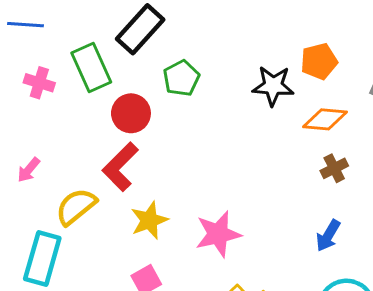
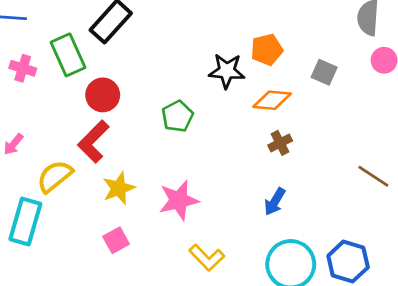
green pentagon: (181, 78) -> (177, 116), moved

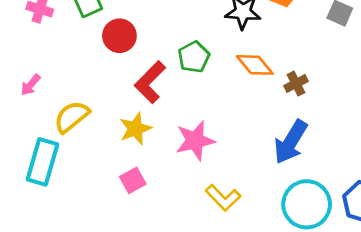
orange diamond: (272, 100) -> (255, 65), moved, turned 45
red L-shape: (93, 142) -> (150, 82), moved
blue arrow: (275, 202) -> (291, 142), size x1.6

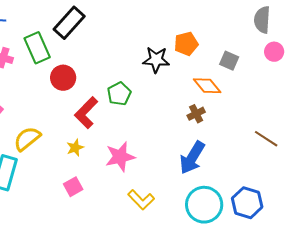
orange diamond: (255, 65) -> (207, 86), moved
yellow star: (135, 129) -> (75, 148), size x0.7

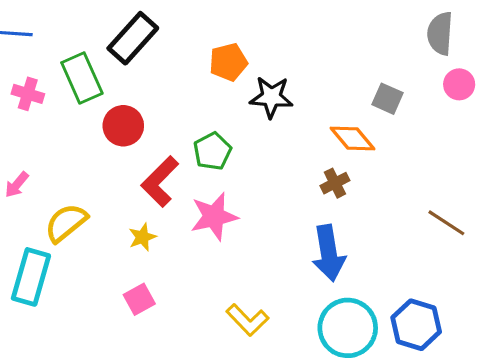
orange pentagon: (186, 44) -> (228, 62), moved
pink star: (120, 157) -> (214, 216), moved
blue arrow: (192, 158) -> (329, 253), turned -40

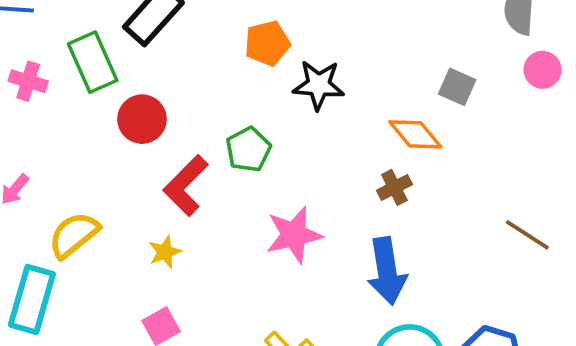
pink star: (214, 216) -> (294, 235), moved

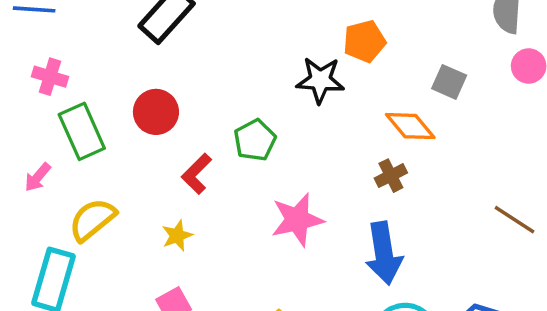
orange pentagon: (267, 43) -> (364, 41), moved
green rectangle: (93, 62) -> (82, 131), moved
red L-shape: (186, 186) -> (197, 174), size x0.7

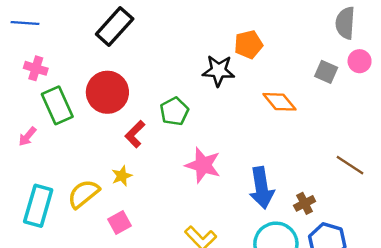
gray square: (449, 82) -> (326, 72), moved
red circle: (156, 112) -> (107, 92), size x1.4
brown cross: (391, 176) -> (305, 203), moved
yellow semicircle: (92, 220) -> (84, 194), moved
pink star: (297, 220) -> (203, 165), turned 30

